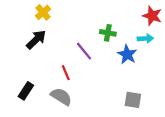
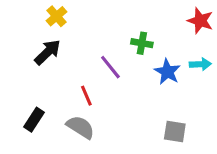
cyan arrow: (145, 39) -> (200, 64), moved

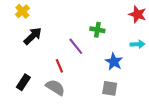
yellow cross: (56, 16) -> (22, 11), moved
blue star: (167, 72) -> (114, 62), moved
gray square: (175, 132) -> (110, 88), moved

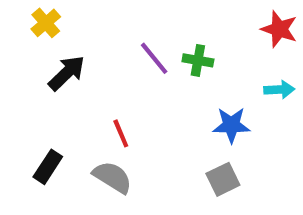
purple line: (76, 46) -> (154, 58), moved
blue star: (114, 62) -> (231, 125), turned -30
gray square: (110, 88) -> (223, 179), turned -35

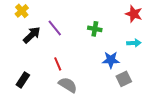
purple line: (154, 58) -> (55, 28), moved
gray semicircle: (112, 177) -> (68, 85), moved
gray square: (223, 179) -> (124, 79), moved

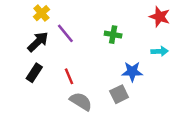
yellow cross: (22, 11) -> (41, 13), moved
gray square: (124, 79) -> (119, 94), moved
black rectangle: (23, 80) -> (34, 73), moved

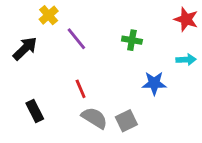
black arrow: (38, 42) -> (25, 48), moved
black rectangle: (34, 73) -> (35, 111), moved, turned -60
gray square: (119, 94) -> (126, 121), moved

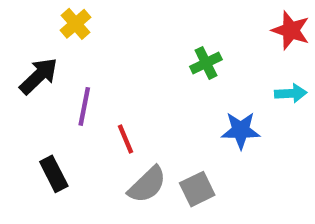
purple line: (76, 39) -> (84, 106), moved, turned 50
green cross: (132, 40) -> (206, 63), turned -36
gray semicircle: (94, 118) -> (147, 185), turned 104

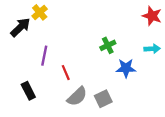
green cross: (206, 63) -> (108, 45), moved
black arrow: (39, 76) -> (20, 27), moved

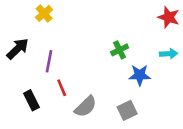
black arrow: (20, 27) -> (18, 49), moved
red line: (66, 73) -> (62, 88), moved
gray square: (103, 99) -> (127, 110), moved

